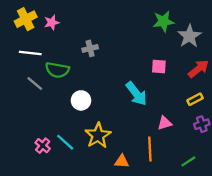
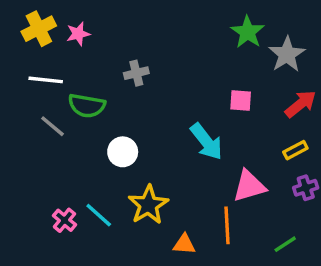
green star: (163, 21) -> (248, 32), turned -30
pink triangle: (165, 123) -> (249, 186), size x1.5

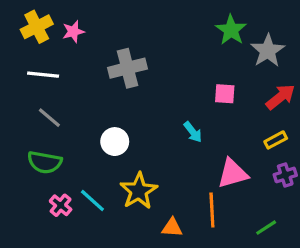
gray cross: (136, 73) -> (127, 68), size x1.6
green semicircle: (87, 106) -> (45, 162), moved
cyan arrow: (206, 142) -> (193, 132), size x0.6

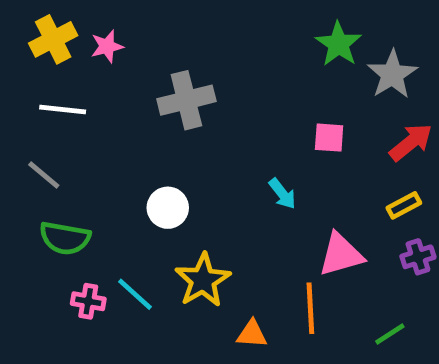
gray line: (49, 118) -> (44, 175), moved
pink cross: (61, 205) -> (88, 301), turned -30

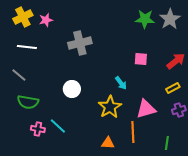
green star: (338, 44) -> (145, 19), turned -30
gray star: (392, 74) -> (170, 19), moved
yellow star: (203, 280) -> (110, 107), moved
green line: (390, 334) -> (167, 143), turned -48

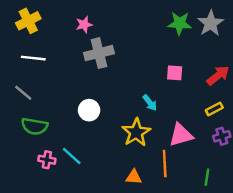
pink star: (46, 20) -> (84, 25), moved

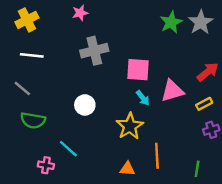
green star: (180, 23) -> (171, 22), turned -30
pink star: (84, 25) -> (80, 13), moved
pink square: (175, 73) -> (138, 70), moved, size x1.5
pink triangle: (181, 135) -> (172, 91), moved
pink cross: (47, 160) -> (46, 165), moved

